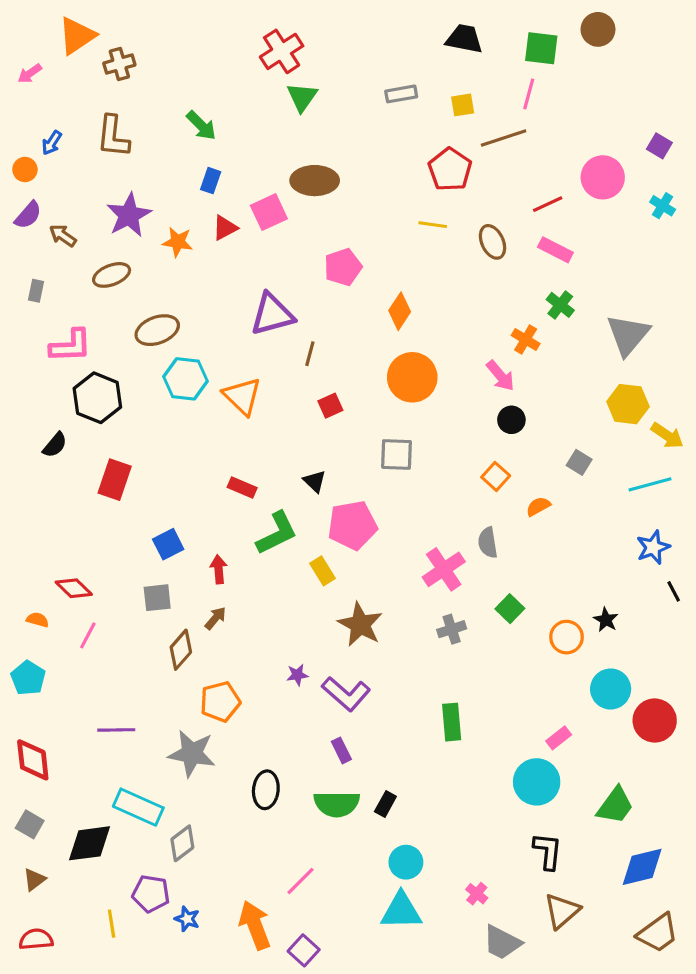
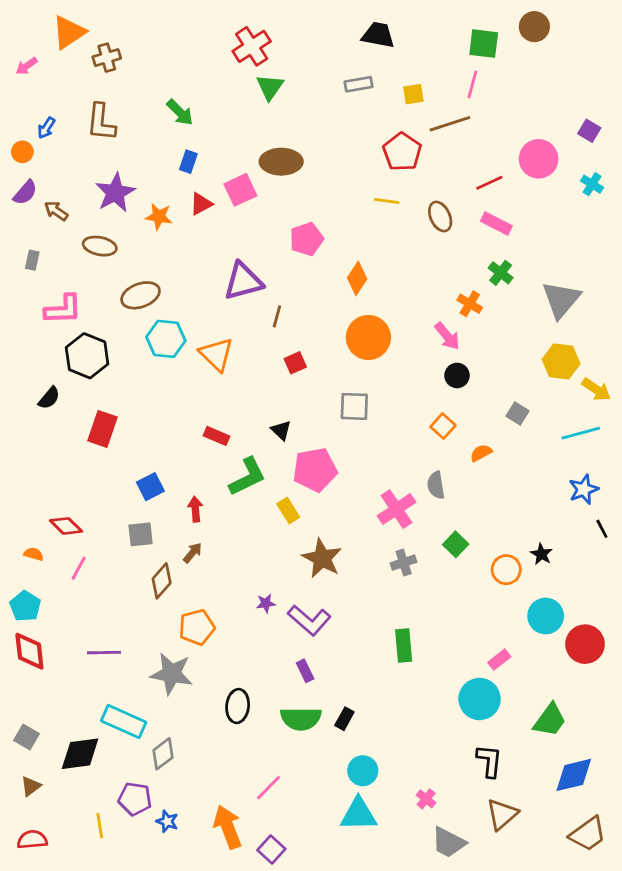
black trapezoid: (464, 39) -> (378, 35), moved
brown ellipse: (112, 275) -> (100, 246), turned 32
red diamond: (33, 760) -> (29, 651), moved

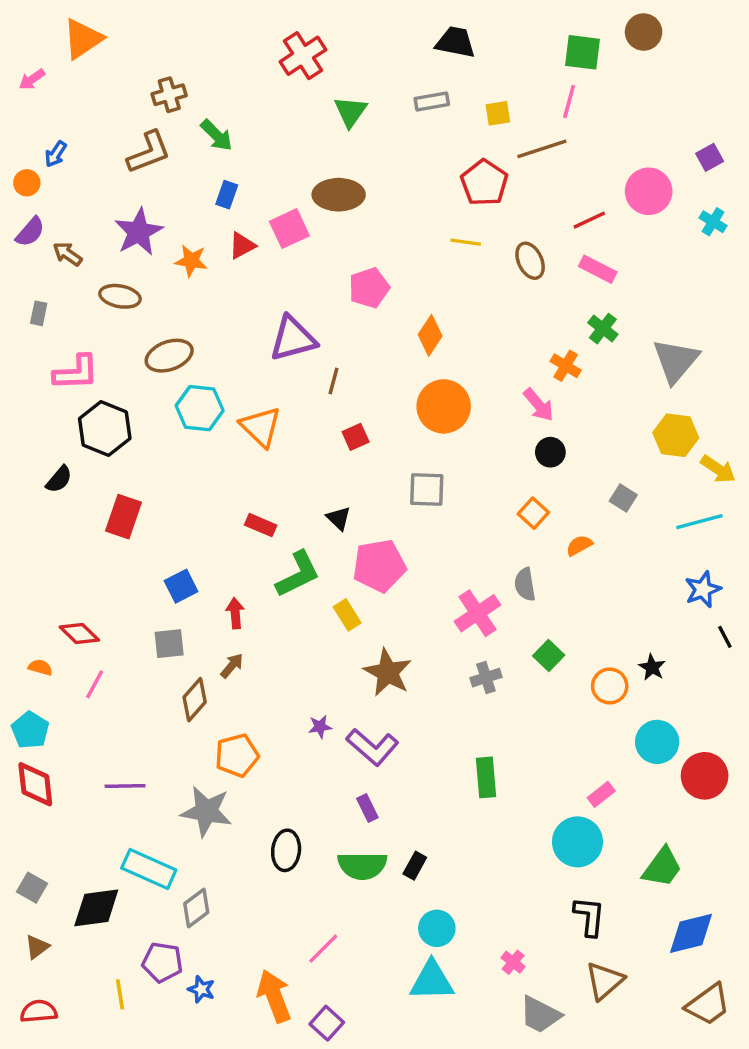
brown cross: (107, 58) -> (169, 95), moved
green triangle: (270, 87) -> (350, 112), moved
brown L-shape: (101, 122) -> (149, 152), moved, turned -117
purple square: (589, 131) -> (710, 157), turned 30

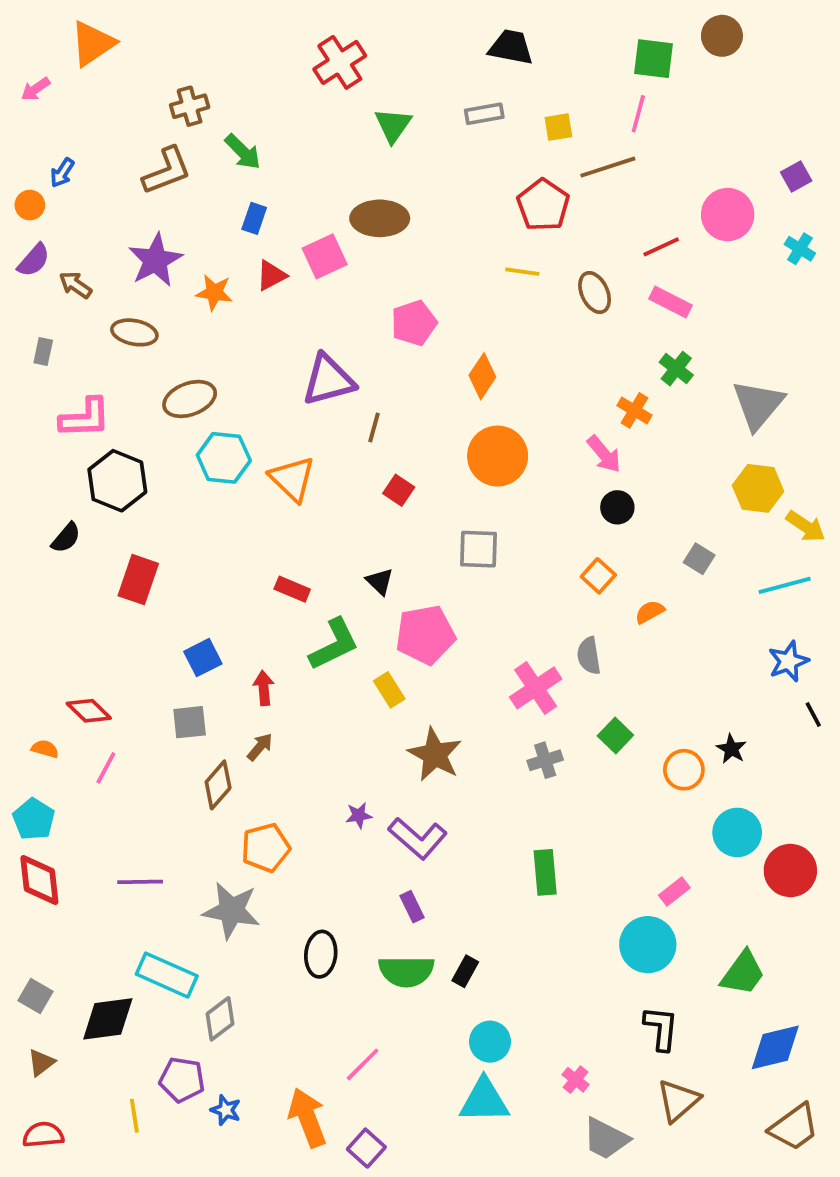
red square: (356, 437) -> (399, 490), turned -32

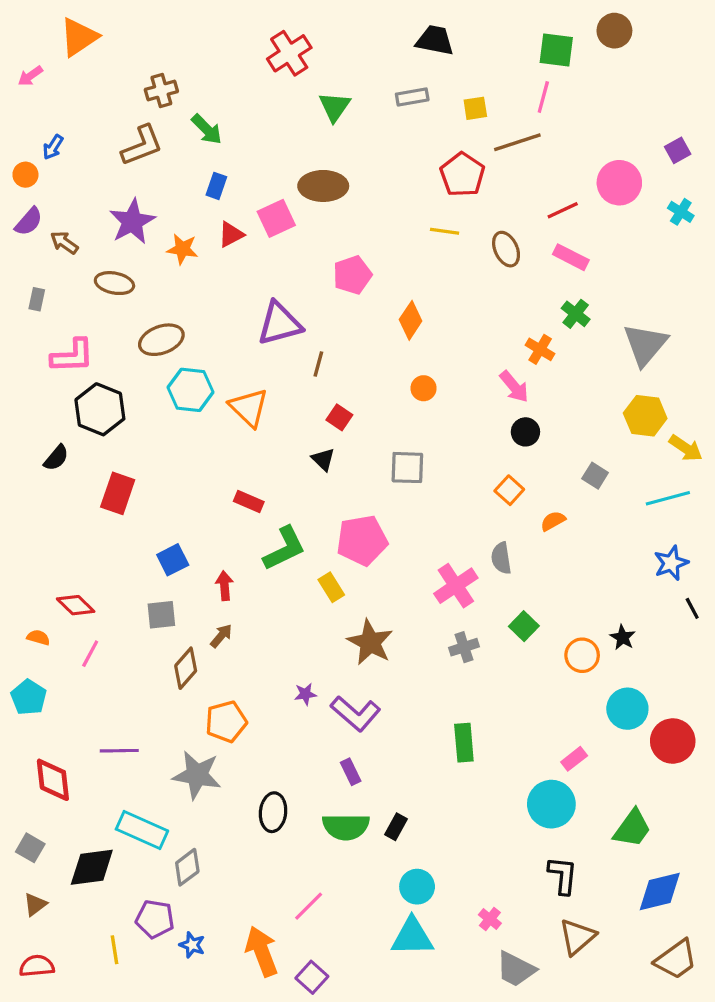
orange circle: (498, 456) -> (424, 388), size x0.5
black triangle: (380, 582) -> (323, 459), moved
red diamond: (39, 880) -> (53, 780), moved

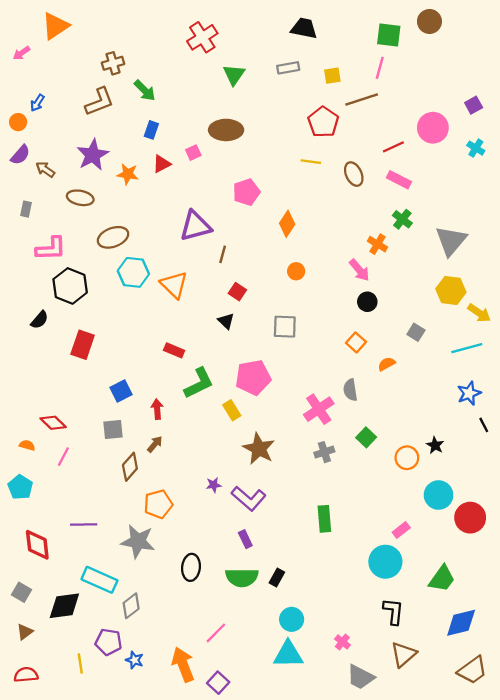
pink square: (276, 218) -> (193, 153), size x0.6

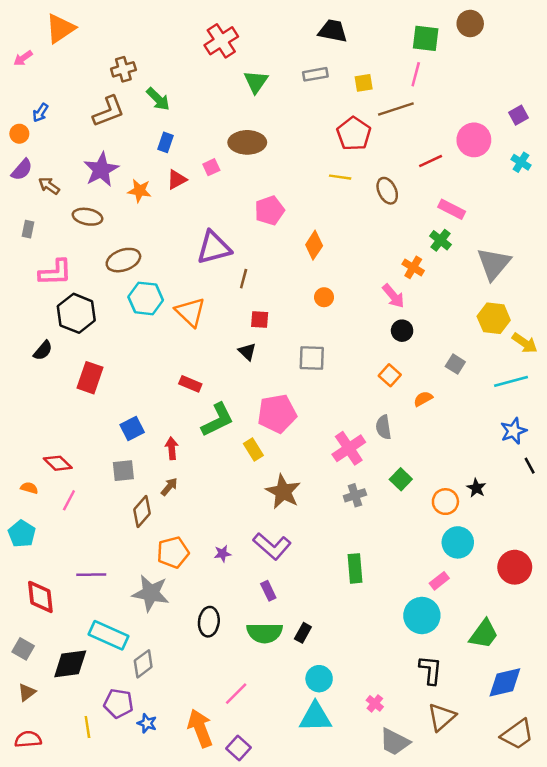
pink rectangle: (399, 180) -> (452, 209), moved
red square: (237, 292) -> (260, 319), turned -30
purple star: (214, 485) -> (222, 554), moved
cyan circle: (439, 495) -> (458, 542), moved

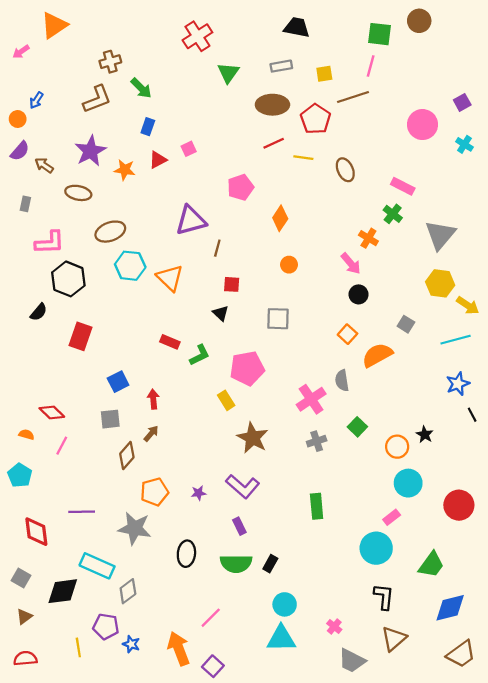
brown ellipse: (247, 142) -> (272, 105), moved
red line: (431, 161) -> (274, 143), moved
orange semicircle: (423, 399) -> (377, 355), size x1.8
green L-shape: (218, 420) -> (200, 355), moved, size x0.7

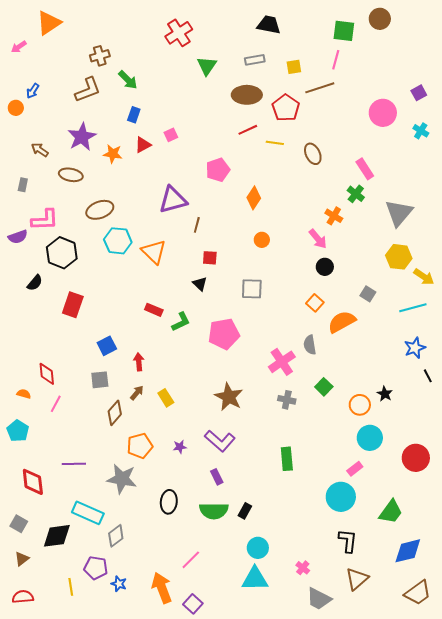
purple semicircle: (20, 151) -> (18, 237), moved, turned 30
pink rectangle: (403, 186) -> (365, 169), turned 30
yellow rectangle: (226, 400) -> (166, 398), moved
red diamond: (52, 412) -> (47, 374), turned 40
gray cross: (317, 441) -> (287, 400), turned 30

